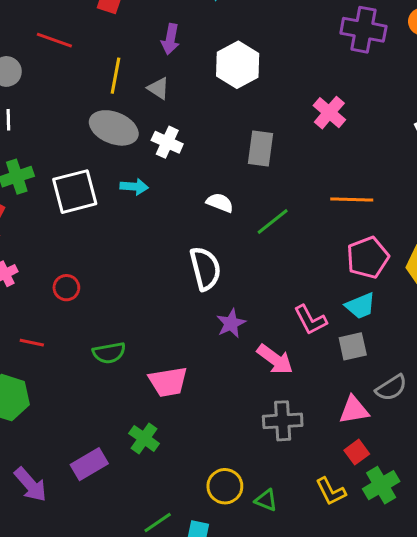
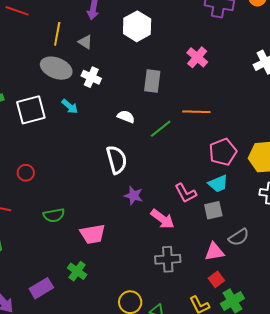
cyan arrow: (134, 187) -> (70, 106), turned 36
orange line: (352, 199) -> (196, 112), moved
purple star: (231, 323) -> (134, 196), turned -30

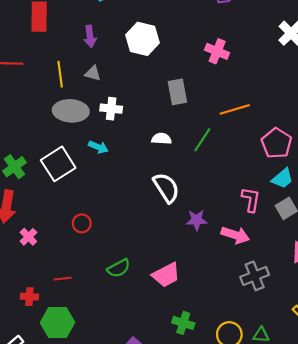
red circle: (26, 173) -> (82, 223), moved
pink L-shape: (186, 193) -> (251, 200), turned -125
green cross: (77, 271) -> (183, 323), moved

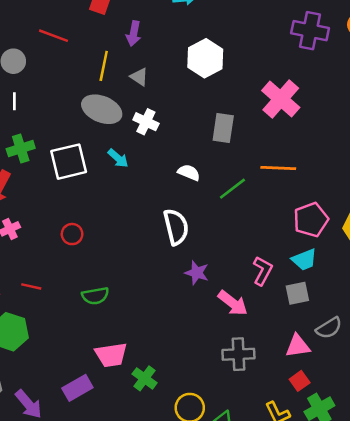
purple arrow: (90, 36) -> (134, 34), moved
pink cross: (217, 51) -> (281, 99), size x1.4
pink trapezoid: (166, 275) -> (111, 355), moved

